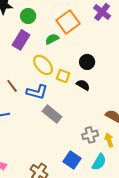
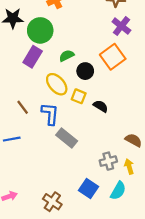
green circle: (28, 16) -> (40, 30), size x1.5
orange square: (68, 22) -> (113, 57), moved
black circle: (87, 62) -> (85, 71), moved
blue L-shape: (37, 92) -> (50, 114), turned -100

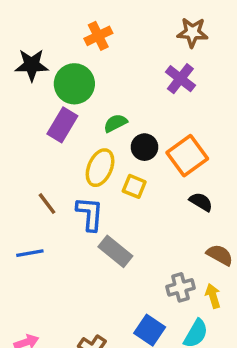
purple cross: (121, 26) -> (180, 79), moved
orange square: (113, 57) -> (187, 156), moved
yellow ellipse: (57, 84) -> (100, 168), turned 65
black semicircle: (101, 106) -> (201, 202), moved

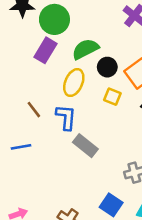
green semicircle: (115, 123) -> (85, 49), size x1.5
yellow square: (134, 186) -> (112, 97), moved

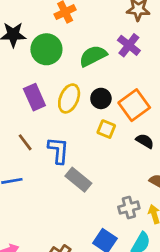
green semicircle: (85, 49) -> (93, 56), moved
purple rectangle: (45, 50) -> (34, 97), moved, turned -55
yellow ellipse: (74, 83) -> (69, 98), moved

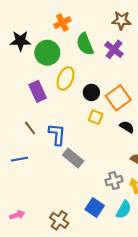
green semicircle: (93, 56) -> (85, 44), moved, turned -85
yellow ellipse: (69, 98) -> (66, 78), moved

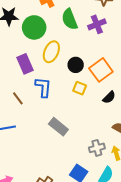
purple cross: (114, 49) -> (97, 24), turned 30
black semicircle: (127, 127) -> (109, 97), turned 104
blue L-shape: (57, 134) -> (43, 87), moved

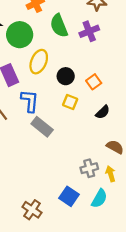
orange square: (101, 70) -> (94, 82), size x0.6
gray rectangle: (58, 127) -> (42, 127), moved

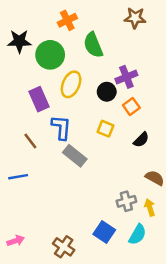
purple cross: (89, 31) -> (126, 77), moved
black circle: (66, 76) -> (107, 92), moved

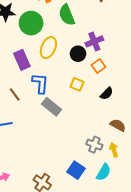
gray cross: (126, 201) -> (94, 145), turned 35

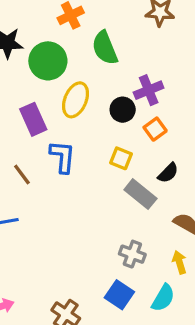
gray rectangle: (51, 107) -> (140, 194), moved
gray cross: (94, 145) -> (132, 254), moved

